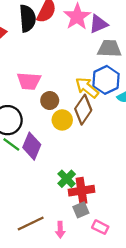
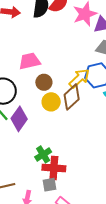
pink trapezoid: (29, 81) -> (29, 61), turned 150
yellow arrow: (87, 88) -> (79, 78), turned 85

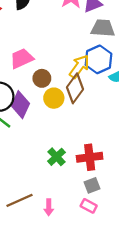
purple diamond: (19, 119) -> (20, 105), moved
red cross: (54, 168) -> (90, 157), moved
gray square: (50, 185) -> (92, 185), moved

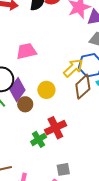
brown circle: (42, 78) -> (25, 104), moved
brown diamond: (75, 88) -> (83, 87), moved
red cross: (90, 157) -> (55, 128), moved, turned -30

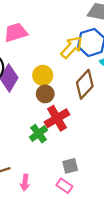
brown diamond: (83, 87) -> (85, 84), moved
brown circle: (25, 104) -> (45, 94), moved

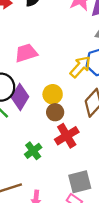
green cross: (39, 134) -> (33, 151), moved
gray square: (70, 166) -> (80, 182), size x1.5

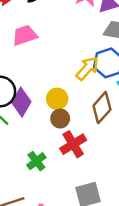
pink trapezoid: (26, 53) -> (25, 35), moved

